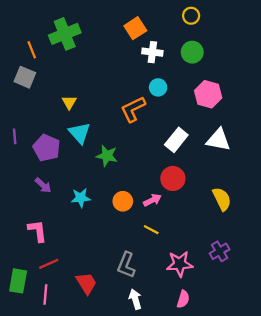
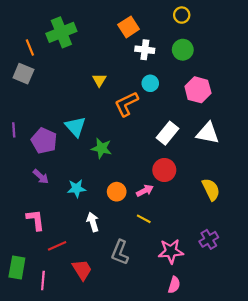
yellow triangle: (69, 102) -> (99, 80), moved
red line: (49, 264) -> (57, 246), moved
white arrow: (135, 299) -> (93, 222), moved

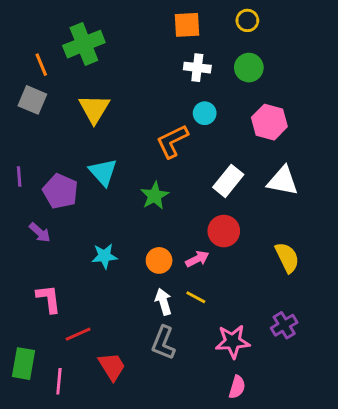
orange square: (129, 27) -> (187, 25), moved, turned 30
yellow triangle: (99, 80) -> (94, 109), moved, size x1.6
green star: (101, 148) -> (155, 196), moved, turned 30
purple arrow: (41, 177) -> (40, 232), moved
white arrow: (93, 222) -> (163, 302), moved

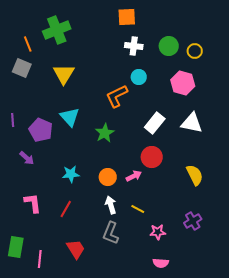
yellow circle: (247, 20) -> (195, 51), moved
yellow line: (196, 297) -> (138, 209), moved
red line: (78, 334) -> (66, 209), moved, turned -36
pink star: (233, 341) -> (158, 232), size x0.7
pink semicircle: (237, 387) -> (161, 263), turned 77

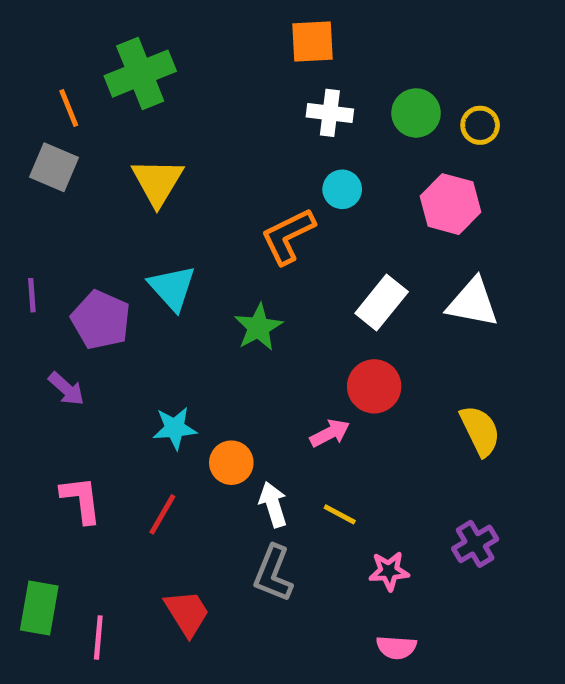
orange circle: (108, 177) -> (231, 463), moved

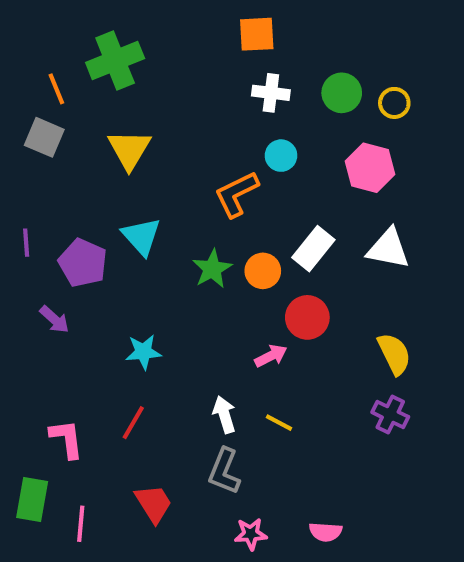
orange circle: (231, 463) -> (263, 271), moved
pink L-shape: (81, 500) -> (67, 439), moved
purple cross: (475, 544) -> (390, 415), moved, turned -33
pink star: (389, 571) -> (251, 534), moved

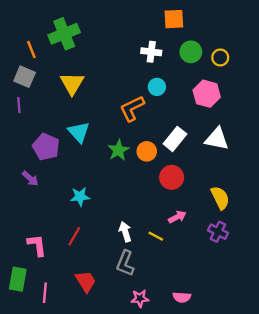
orange square: (257, 34) -> (174, 19), moved
purple line: (26, 243) -> (19, 105), moved
pink arrow: (271, 356) -> (177, 217), moved

